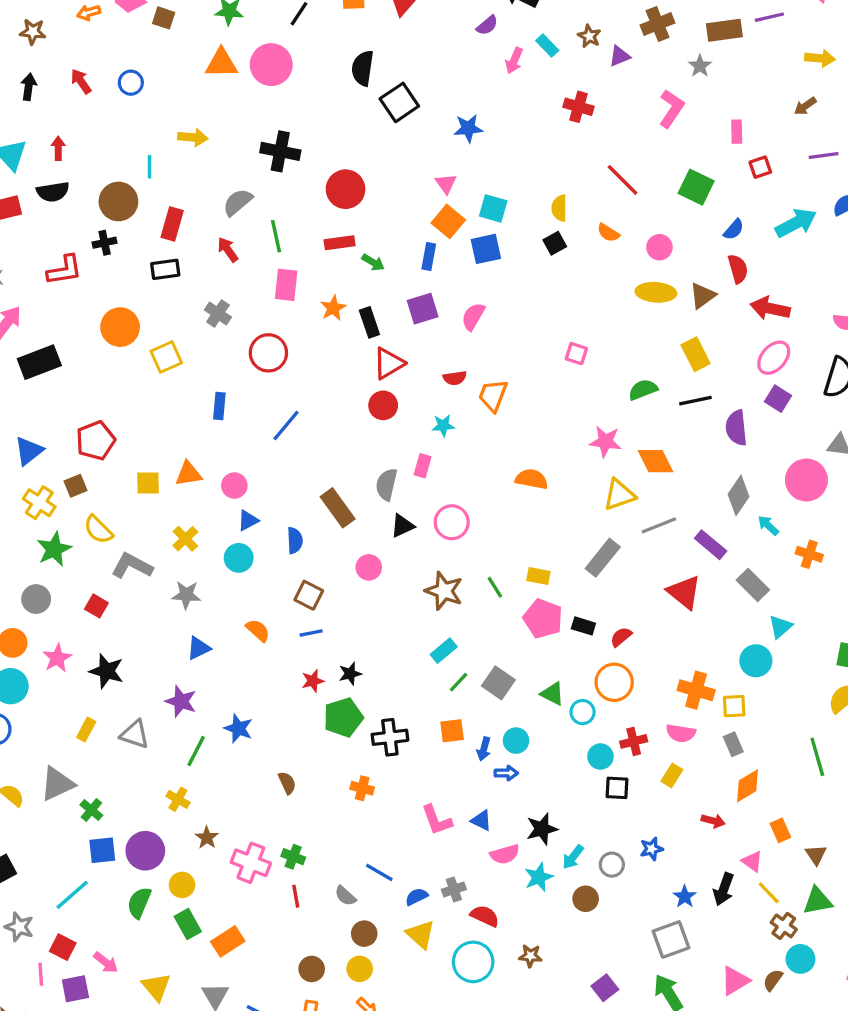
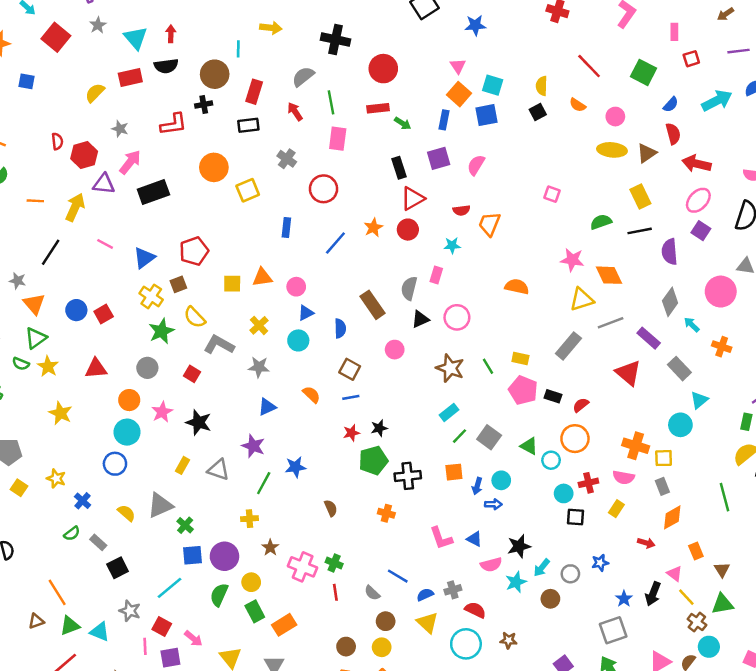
orange star: (333, 308) -> (373, 228), moved
blue star: (238, 728) -> (295, 467), turned -30
yellow cross: (178, 799) -> (250, 519), turned -35

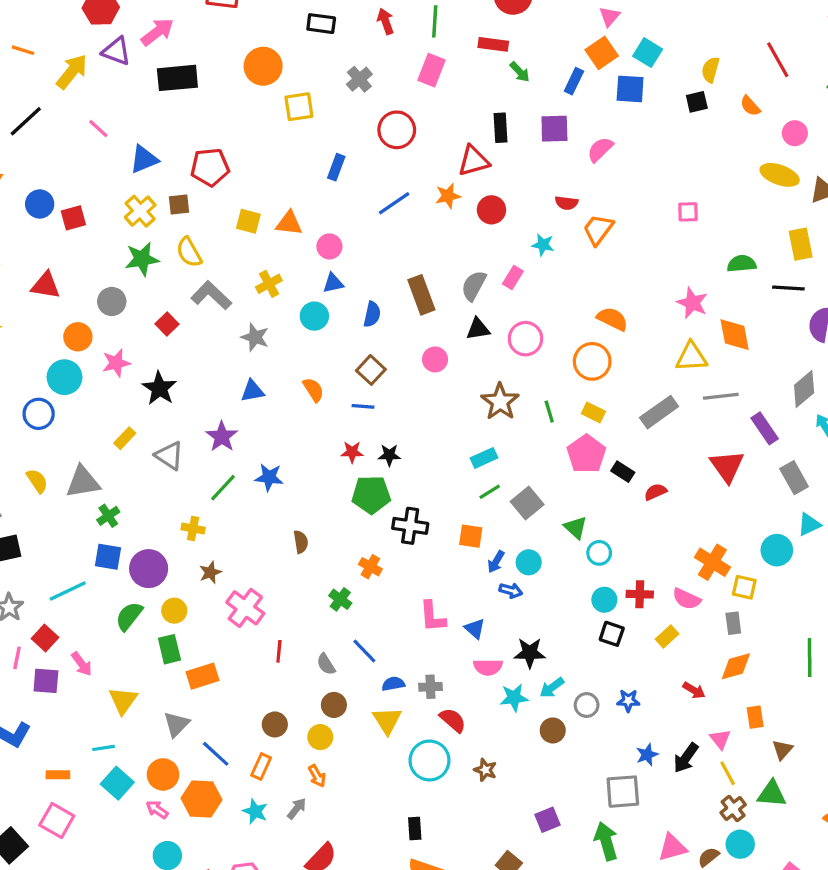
pink square: (552, 194) -> (688, 212), turned -35
red triangle: (413, 199) -> (474, 161), moved
orange circle: (575, 439) -> (592, 361), moved
green cross: (334, 563) -> (340, 599), moved

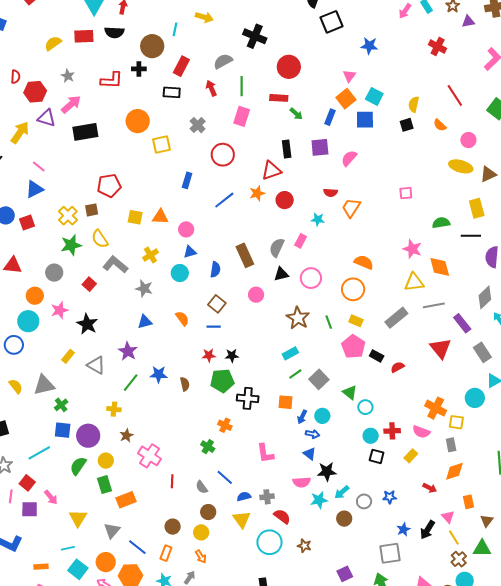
blue triangle: (144, 159) -> (34, 189), moved
brown semicircle: (301, 542) -> (185, 384), moved
blue triangle: (475, 629) -> (309, 454), moved

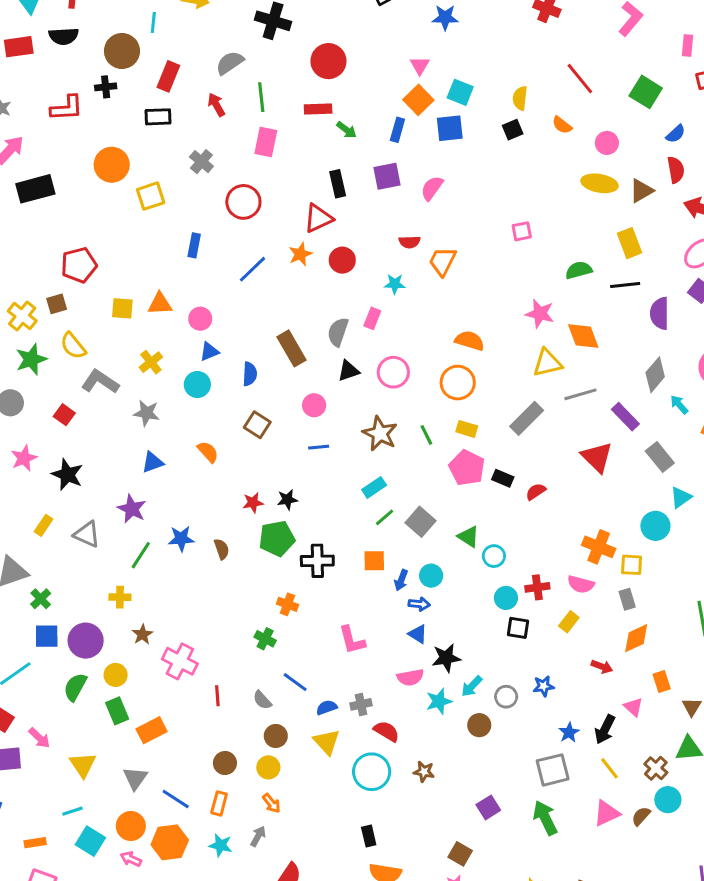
blue line: (214, 327) -> (319, 447), moved
yellow line: (454, 538) -> (609, 768), moved

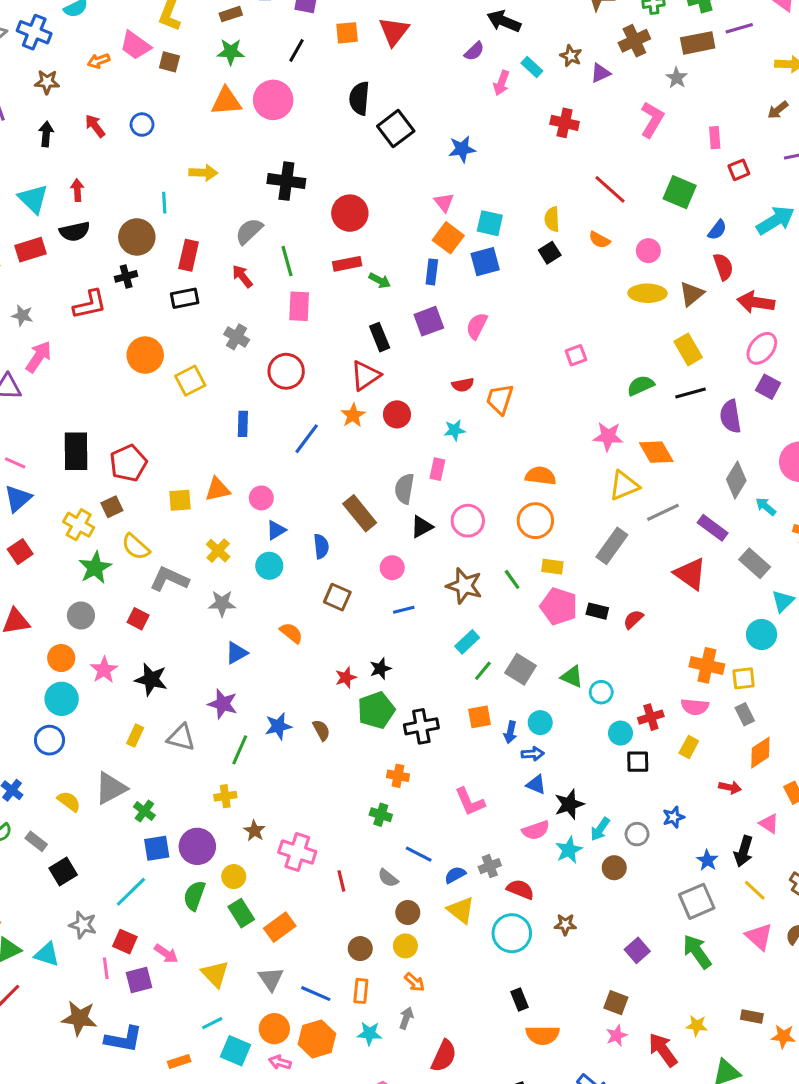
black rectangle: (35, 189) -> (76, 451), moved, turned -66
pink triangle: (607, 813) -> (759, 937), turned -44

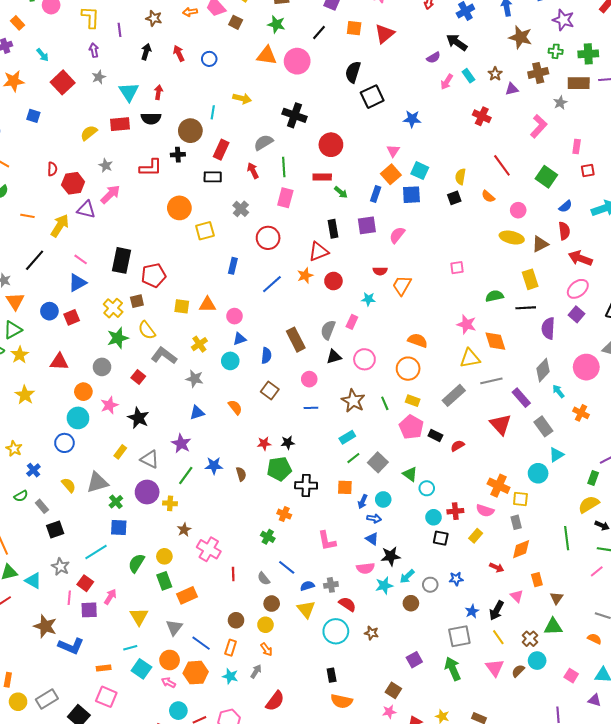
purple circle: (197, 846) -> (147, 492), moved
pink arrow: (166, 954) -> (110, 597), turned -105

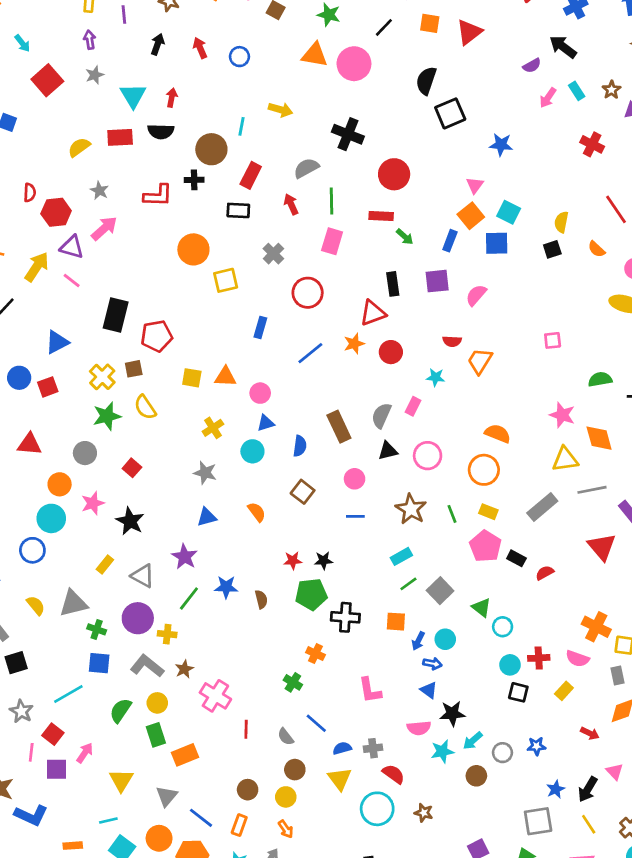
pink line: (81, 259) -> (72, 281), moved
gray L-shape: (164, 356) -> (147, 666), moved
green cross: (116, 502) -> (97, 629), turned -32

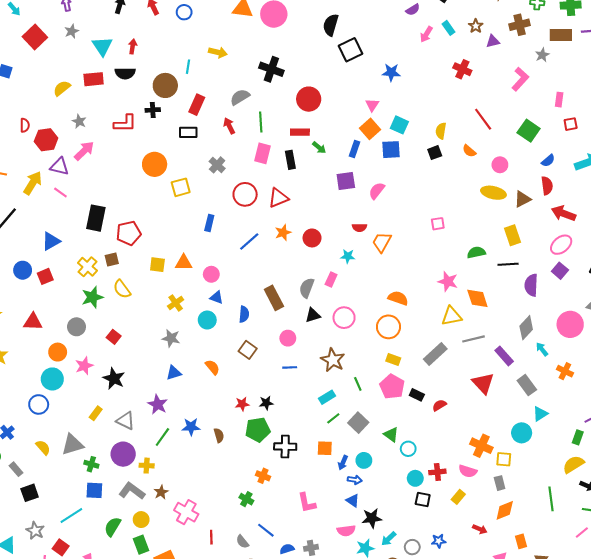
black rectangle: (393, 284) -> (290, 160), moved
red triangle: (373, 313) -> (278, 198), moved
blue triangle: (266, 423) -> (217, 297), turned 40
green line: (452, 514) -> (358, 384), moved

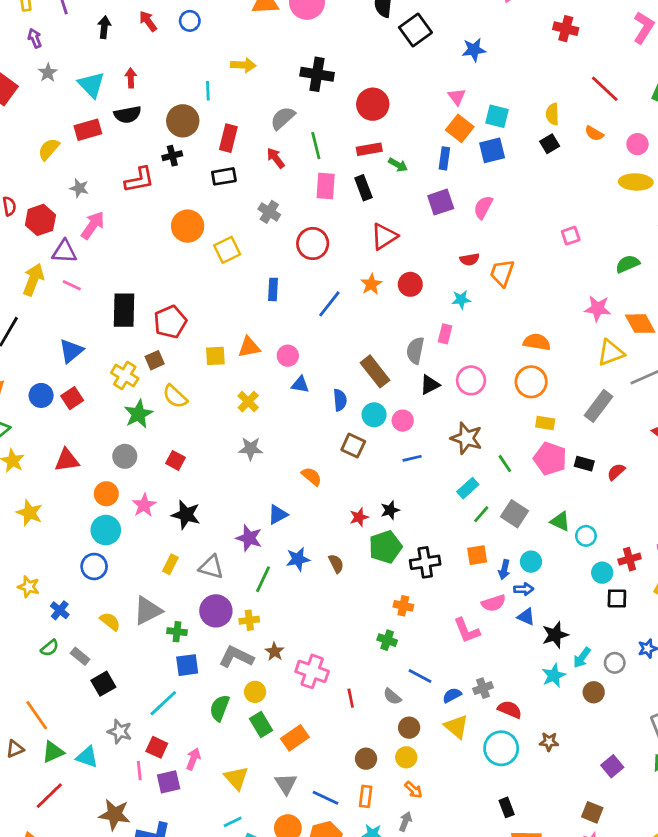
red triangle: (278, 198) -> (384, 236), moved
cyan circle: (207, 320) -> (374, 415), moved
blue triangle: (174, 373) -> (278, 515), moved
pink semicircle: (346, 531) -> (494, 603), moved

